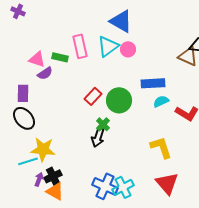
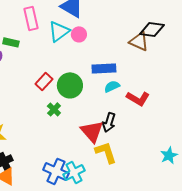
pink rectangle: (80, 46) -> (31, 18), moved
black arrow: (98, 137) -> (109, 122), moved
yellow L-shape: (161, 147) -> (106, 152), moved
red triangle: (167, 183) -> (92, 131), moved

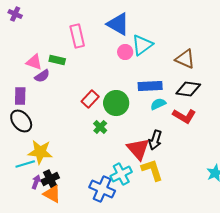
black diamond: (152, 29) -> (188, 89), moved
cyan triangle: (59, 31) -> (142, 45), moved
cyan cross: (74, 172) -> (121, 174), moved

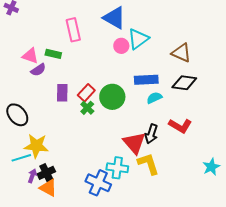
purple rectangle: (20, 96) -> (62, 93), moved
red L-shape: (184, 116) -> (180, 126), moved
green cross: (100, 127) -> (87, 108), moved
cyan cross: (121, 174) -> (117, 168), turned 35

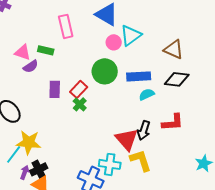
green circle: (112, 97) -> (105, 71), moved
red L-shape: (180, 126) -> (173, 122), turned -35
cyan line: (21, 158) -> (14, 154), turned -36

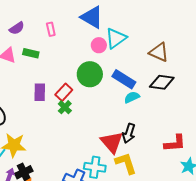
pink rectangle: (66, 26) -> (51, 29), size x0.6
purple semicircle: (31, 66) -> (17, 28), moved
blue rectangle: (139, 76) -> (124, 79), turned 35
red L-shape: (173, 122) -> (175, 143), moved

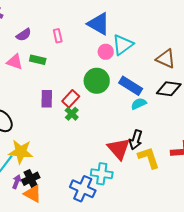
yellow L-shape: (126, 163) -> (149, 158), moved

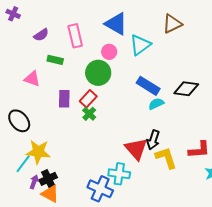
pink rectangle: (58, 36) -> (75, 36), size x1.6
pink circle: (106, 52) -> (109, 52), moved
brown triangle: (166, 59) -> (172, 24), moved, turned -50
pink triangle: (15, 62) -> (32, 79), moved
green circle: (97, 81) -> (98, 73), moved

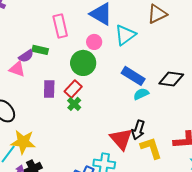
purple semicircle: (41, 35) -> (26, 56), moved

